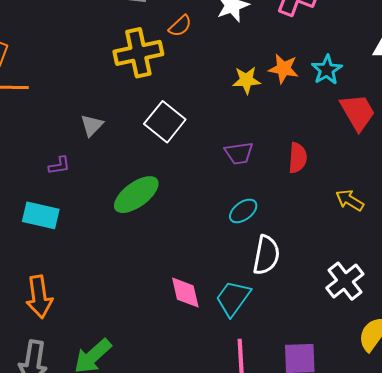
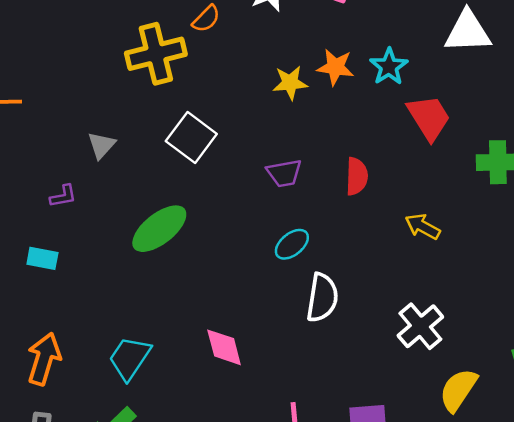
cyan rectangle: (41, 215) -> (42, 258), size x0.7
orange arrow: (39, 297) -> (44, 359), turned -153
cyan trapezoid: (233, 298) -> (130, 358), moved

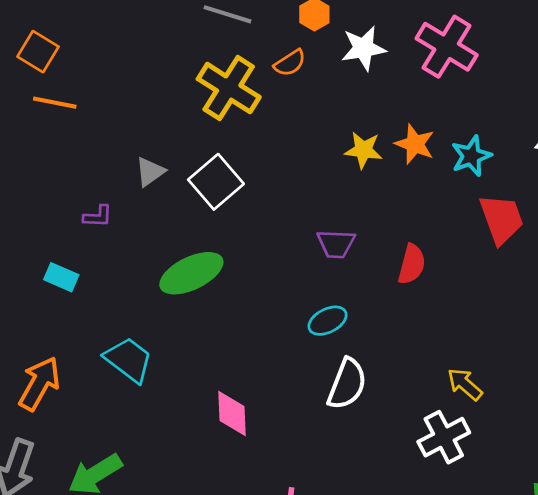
yellow cross: (156, 54) -> (229, 88), turned 34
white square: (191, 138) -> (216, 182), moved
yellow arrow: (423, 226) -> (465, 384), moved
cyan trapezoid: (130, 358) -> (129, 360), moved, turned 81

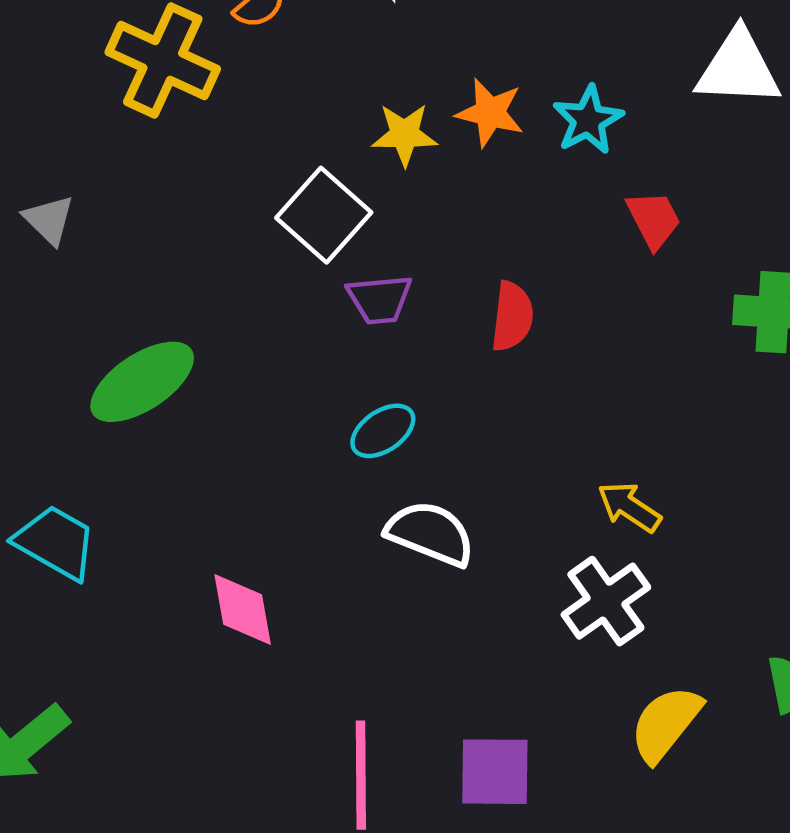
gray triangle: (150, 172) -> (49, 220), turned -32
white square: (216, 182) -> (324, 215), moved
red trapezoid: (502, 219) -> (654, 219), size x0.7
white semicircle: (347, 384) -> (430, 533), turned -82

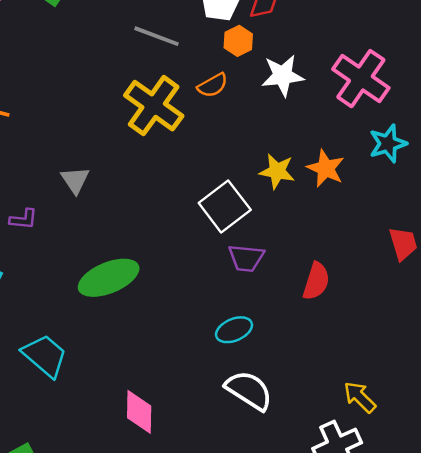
cyan star: (588, 120) -> (388, 144), moved

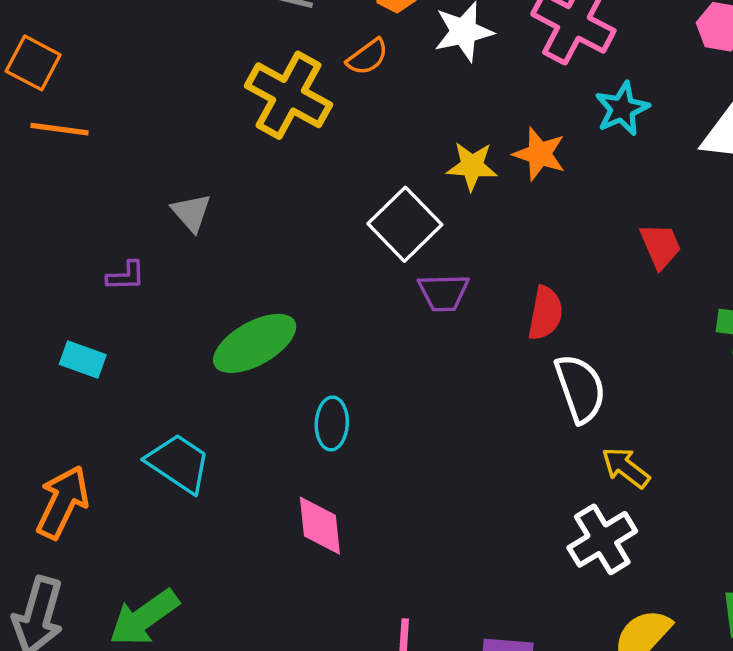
cyan ellipse: (234, 330) -> (332, 423), moved, turned -57
white semicircle: (249, 390) -> (580, 388), moved, turned 45

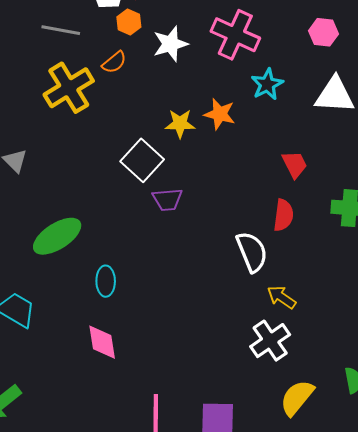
yellow cross: (288, 95) -> (69, 88), turned 33
red semicircle: (545, 313) -> (283, 215), moved

